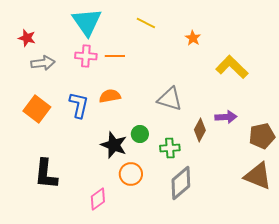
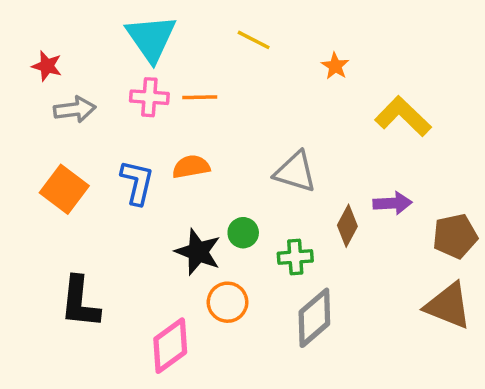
pink diamond: (98, 199) -> (170, 346), size x1.4

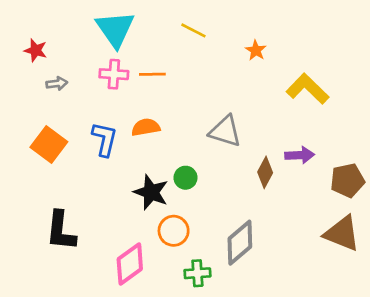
gray arrow: (75, 109) -> (57, 83), size x0.7
green cross: (295, 257) -> (197, 273), moved

